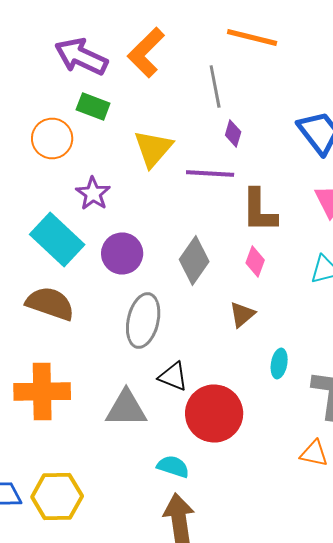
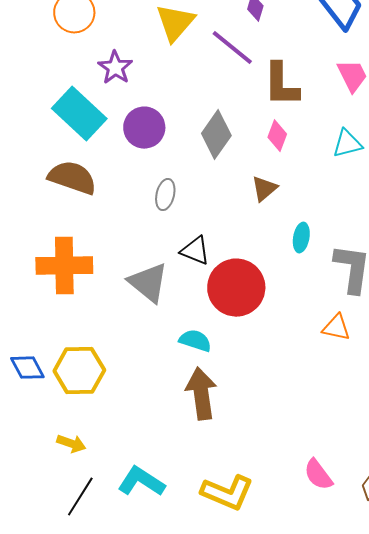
purple line: (210, 174) -> (232, 48), turned 36
gray ellipse: (143, 320) -> (165, 195), size x0.6
gray triangle: (126, 408) -> (148, 283), turned 39

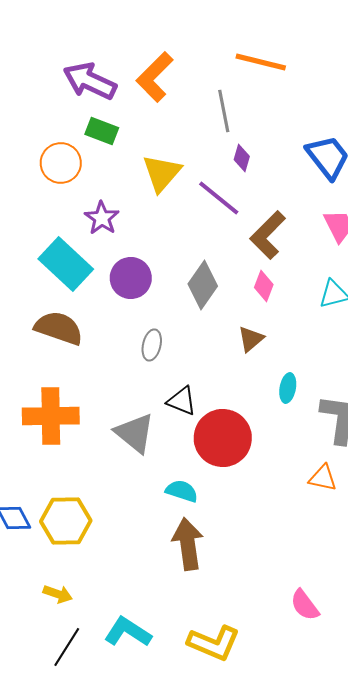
brown L-shape: (281, 85) -> (268, 235), turned 45
pink semicircle: (318, 475) -> (305, 605), moved

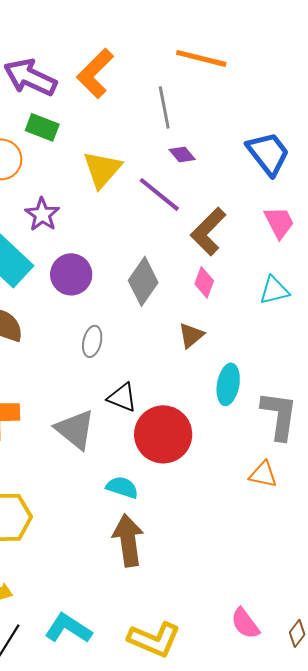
purple diamond: (242, 158) -> (182, 154), turned -56
cyan ellipse: (288, 388) -> (228, 384), size x1.4
pink semicircle: (305, 605) -> (245, 623), moved

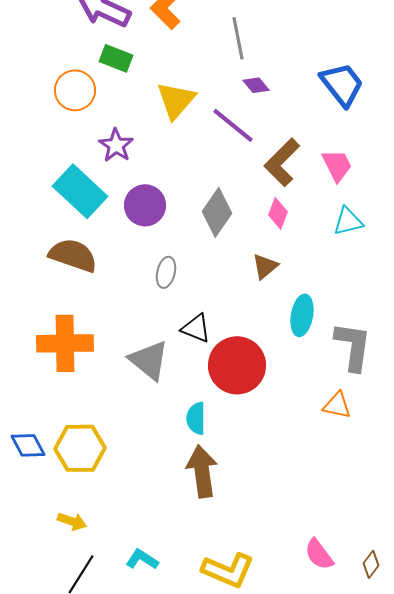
pink trapezoid: (279, 222) -> (337, 165), moved
cyan semicircle: (122, 487) -> (196, 418), turned -108
cyan L-shape: (68, 628) -> (142, 559), size x0.7

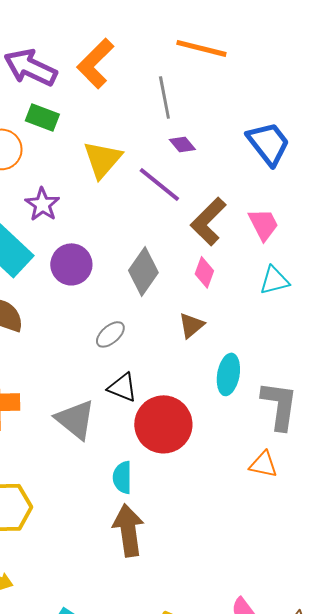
gray ellipse: (166, 272) -> (110, 334), moved, turned 36

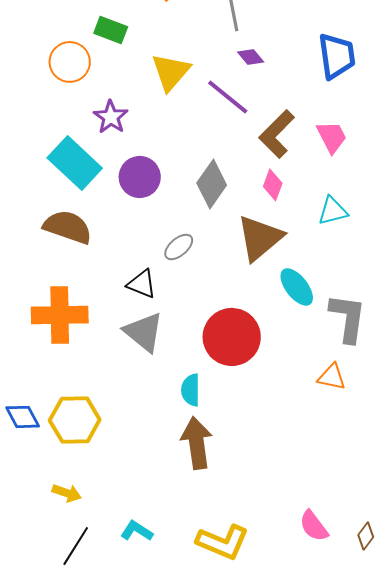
blue trapezoid: (268, 143) -> (337, 56), turned 30
cyan triangle: (274, 280) -> (333, 211), moved
brown triangle: (191, 325) -> (260, 238), size x1.8
cyan ellipse: (228, 374) -> (297, 287), turned -48
black triangle: (122, 387) -> (142, 284), moved

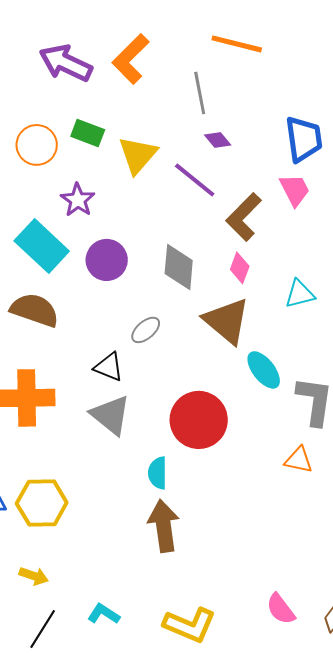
green rectangle: (111, 30) -> (88, 133), moved
pink trapezoid: (332, 137) -> (295, 190), moved
gray diamond: (212, 184) -> (179, 267), turned -30
brown triangle: (260, 238) -> (227, 321), turned -40

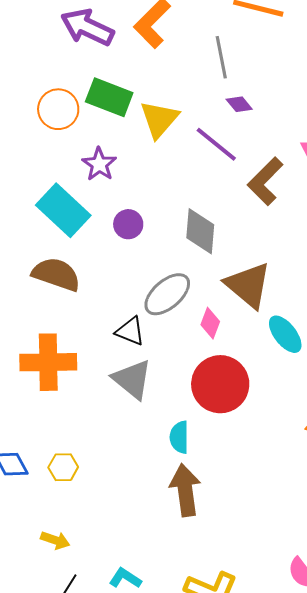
green rectangle: (88, 133) -> (109, 97), size x1.4
purple circle: (107, 260) -> (128, 224), size x0.7
pink diamond: (240, 268) -> (210, 323), moved
gray ellipse: (146, 330) -> (167, 294), size x1.6
yellow hexagon: (42, 503) -> (63, 467), size x0.6

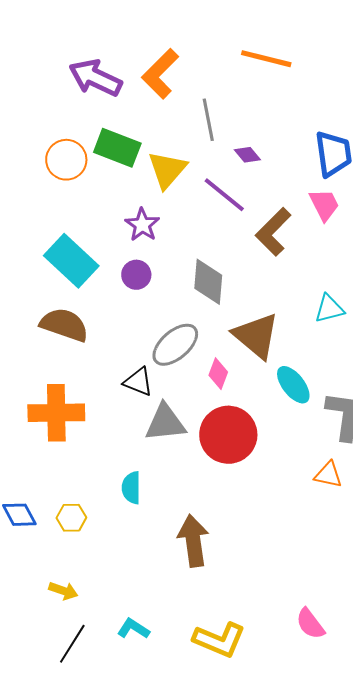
gray line: (221, 57) -> (208, 120), moved
purple star: (99, 164) -> (142, 225), moved
gray triangle: (132, 379) -> (165, 423), moved, turned -45
cyan semicircle: (179, 437) -> (131, 488), moved

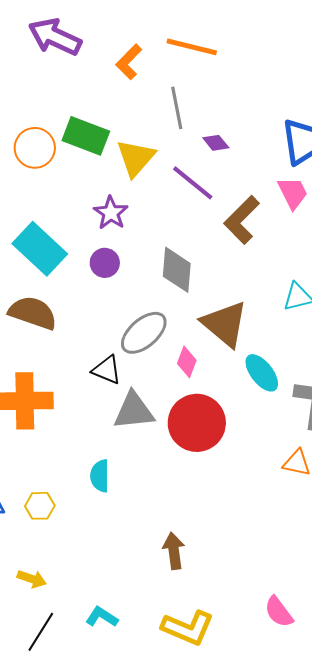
orange line: (266, 59) -> (192, 47), moved
orange L-shape: (160, 74) -> (129, 62), size x0.7
purple arrow: (95, 78) -> (55, 37), moved
brown arrow: (193, 541) -> (174, 551), moved, size x0.7

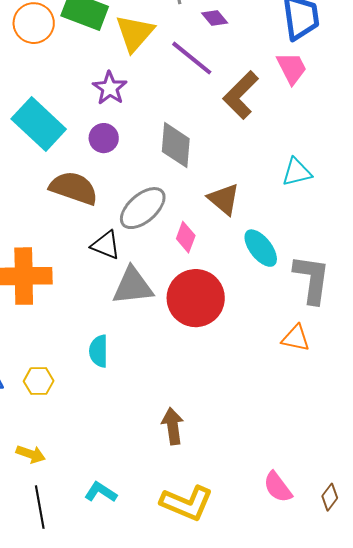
brown semicircle: (33, 313) -> (74, 188), moved
brown triangle: (225, 324) -> (224, 199), size x0.7
black line: (41, 632) -> (40, 507), turned -42

